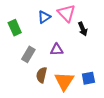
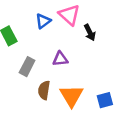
blue square: (88, 78) -> (105, 100), moved

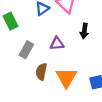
black arrow: (90, 32) -> (84, 31), moved, turned 32

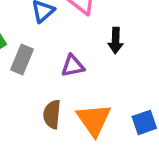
gray rectangle: (26, 50) -> (22, 59), moved

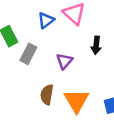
purple triangle: (73, 66) -> (64, 61), turned -42

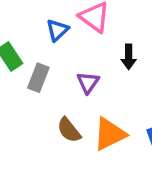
brown semicircle: (47, 95) -> (69, 130), turned -42
orange triangle: (76, 101) -> (110, 134), turned 40

